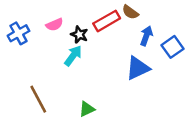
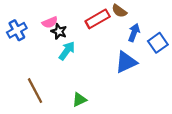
black star: (79, 35) -> (59, 31), moved

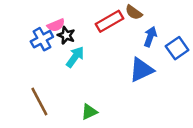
blue cross: (17, 30) -> (42, 39), moved

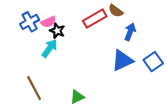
blue cross: (42, 39) -> (30, 22), moved
blue square: (177, 48) -> (153, 62), moved
cyan arrow: (75, 57) -> (49, 48), moved

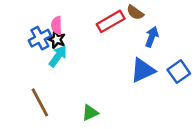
blue cross: (30, 22) -> (40, 38), moved
pink semicircle: (48, 22) -> (57, 25), turned 112
black star: (57, 31) -> (57, 39), moved

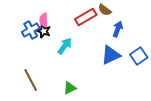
cyan arrow: (58, 56) -> (65, 46), moved

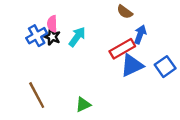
red rectangle: (86, 17) -> (122, 49), moved
cyan arrow: (65, 46) -> (77, 37), moved

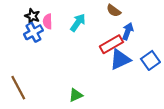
black star: (52, 37) -> (32, 16), moved
cyan arrow: (77, 37) -> (78, 23), moved
brown line: (37, 95) -> (18, 88), moved

